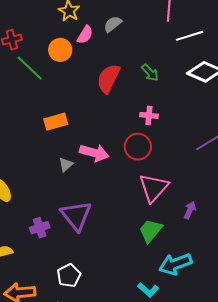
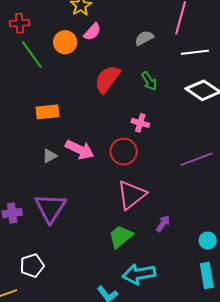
gray semicircle: (113, 24) -> (144, 38), moved

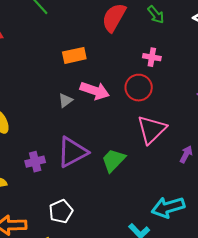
orange rectangle: (48, 112) -> (74, 55), moved
purple triangle: (50, 208) -> (72, 152), turned 36
green trapezoid: (121, 237) -> (113, 160), moved

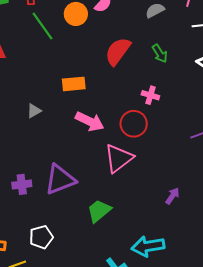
gray triangle: (66, 100) -> (34, 111), moved
pink triangle: (152, 129) -> (119, 158), moved
green trapezoid: (113, 160) -> (99, 211), moved

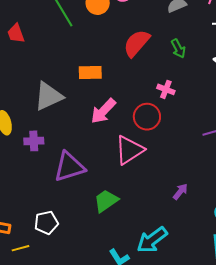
gray triangle: (34, 111) -> (49, 96), size x2.0
pink arrow: (90, 121) -> (103, 111), turned 104
purple cross: (22, 184) -> (34, 141), moved
cyan arrow: (148, 246) -> (152, 240), turned -32

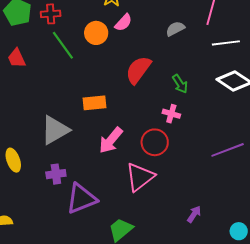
red trapezoid: (16, 33) -> (17, 58), moved
green arrow: (178, 49) -> (180, 84), moved
purple cross: (34, 141) -> (56, 174), moved

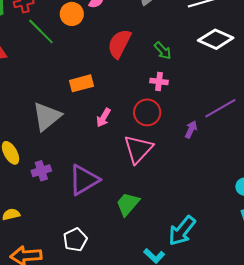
pink arrow: (111, 140) -> (103, 118), size x0.7
purple cross: (56, 174) -> (41, 171), moved
purple arrow: (194, 214) -> (191, 130), moved

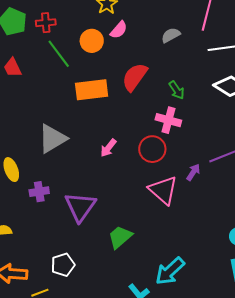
pink cross: (159, 81) -> (168, 120), size x1.4
orange rectangle: (82, 83) -> (92, 90), moved, size x1.4
pink triangle: (138, 149) -> (163, 190), moved, turned -40
purple triangle: (84, 180) -> (80, 207), turned -32

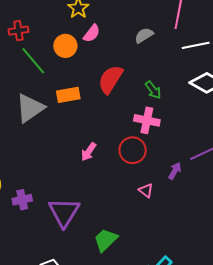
orange rectangle: (92, 90) -> (68, 95), size x0.7
gray triangle: (52, 139) -> (30, 108), moved
pink triangle: (163, 190) -> (146, 191), size x0.5

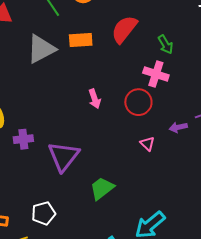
pink arrow: (89, 152) -> (95, 99), turned -60
purple arrow: (175, 171) -> (178, 127), turned -138

